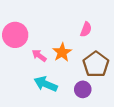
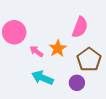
pink semicircle: (86, 29) -> (80, 27), size x1.5

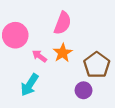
pink semicircle: (80, 27) -> (63, 23), moved
cyan arrow: (42, 78) -> (30, 85), moved, turned -80

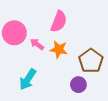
orange star: (63, 53) -> (59, 49), turned -30
pink arrow: (39, 56) -> (37, 44), moved

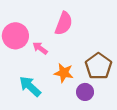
orange star: (59, 49) -> (64, 73), moved
cyan arrow: (28, 79) -> (30, 86), turned 100

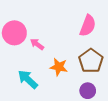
pink semicircle: (64, 23) -> (88, 26), moved
purple circle: (85, 92) -> (88, 91), moved

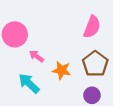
pink arrow: (37, 44) -> (37, 56), moved

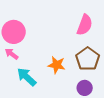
pink arrow: (37, 56) -> (12, 54), moved

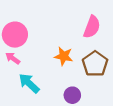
orange star: (57, 65) -> (64, 56), moved
purple circle: (85, 88) -> (72, 95), moved

